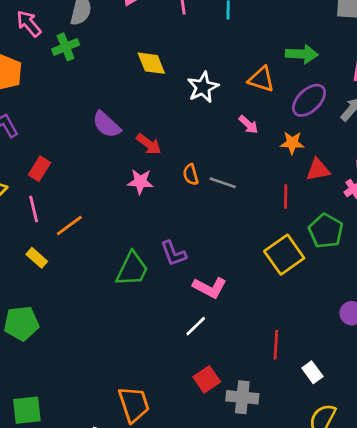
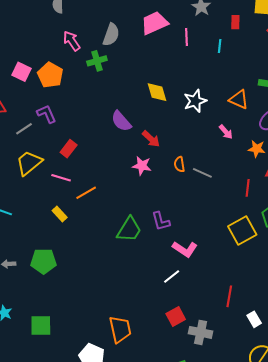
yellow diamond: (151, 63) -> (157, 92), moved
pink line: (34, 209) -> (61, 178), turned -66

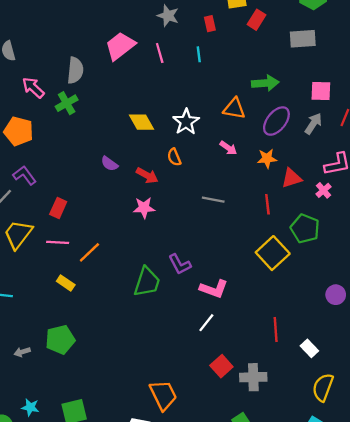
purple semicircle: (121, 121) -> (109, 164), size x0.7
orange semicircle: (179, 164) -> (174, 157), moved

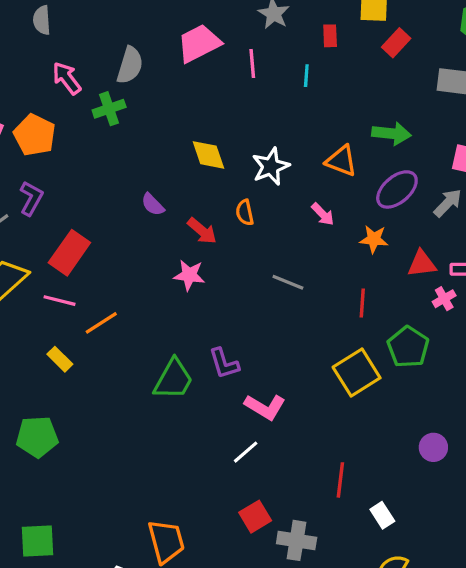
purple L-shape: (25, 175) -> (31, 198), turned 55
red triangle: (292, 178) -> (422, 264), moved
red rectangle: (58, 208) -> (69, 253), size x1.5

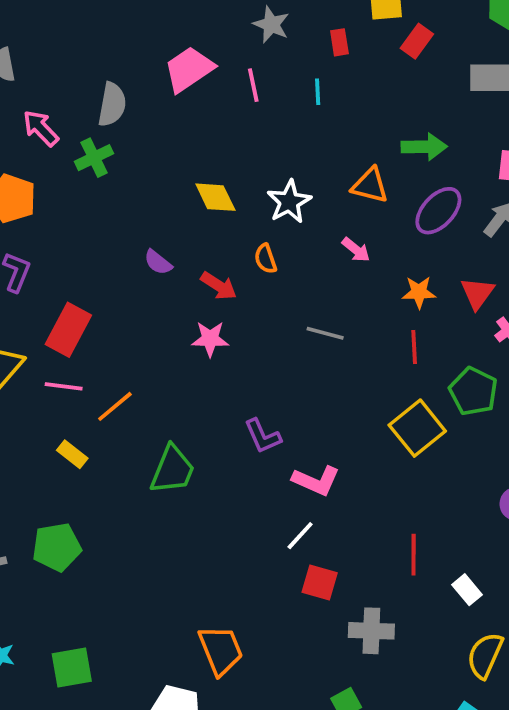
orange star: (374, 239) -> (419, 292), moved
red triangle: (422, 264) -> (477, 293), turned -40
green trapezoid: (173, 379) -> (173, 470), moved
red square: (255, 517) -> (320, 583), moved, turned -36

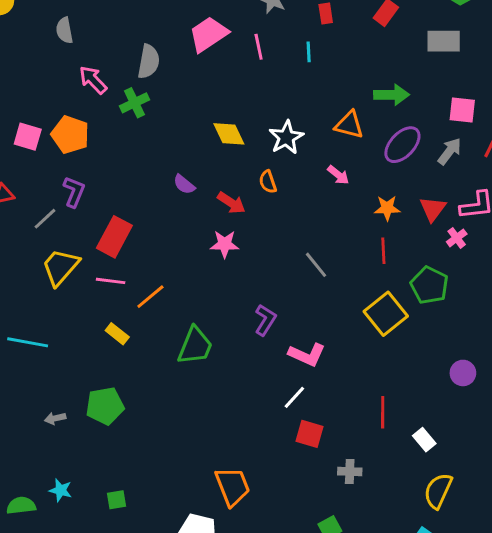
gray line: (325, 333) -> (316, 265), moved, turned 36
purple L-shape: (263, 436) -> (265, 320), turned -124
gray cross: (371, 631) -> (350, 472), size x0.7
green square: (72, 668) -> (117, 500), size x0.6

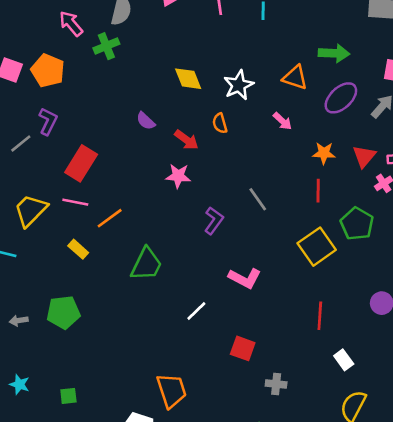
yellow trapezoid: (60, 267) -> (31, 210), moved
purple L-shape: (265, 320) -> (214, 221), moved
white line: (294, 397) -> (196, 311), moved
red line: (383, 412) -> (320, 316), moved

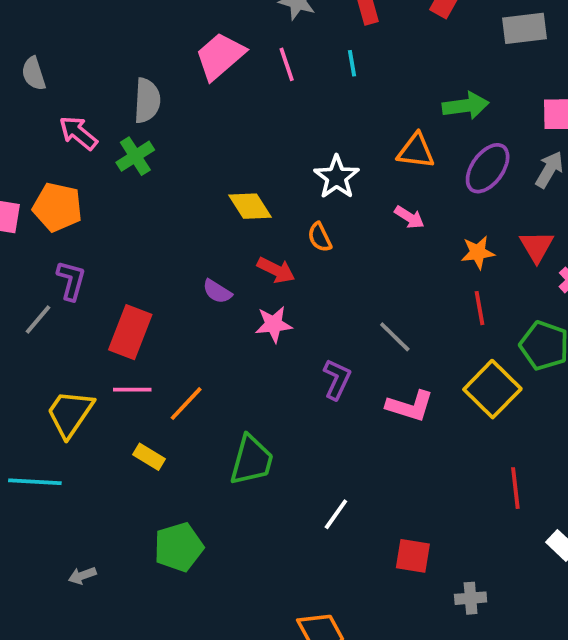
yellow diamond: (188, 79) -> (250, 206), moved
purple semicircle: (146, 121) -> (217, 291), moved
pink L-shape: (245, 278) -> (410, 406), moved
green pentagon: (63, 312) -> (179, 547), moved

